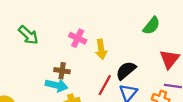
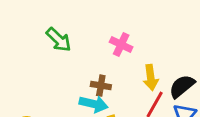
yellow arrow: (101, 49) -> (151, 77), moved

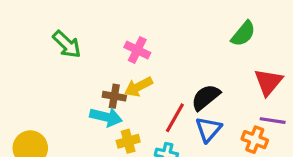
yellow arrow: (151, 77) -> (138, 87), moved, turned 70

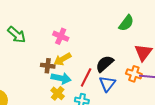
cyan arrow: (106, 117) -> (61, 78), moved
orange cross: (255, 140) -> (134, 74), moved
yellow cross: (128, 141) -> (58, 93), turned -32

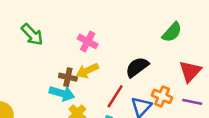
black semicircle: (105, 64) -> (137, 67), moved
orange cross: (134, 74) -> (162, 96), moved
cyan arrow: (61, 78) -> (62, 93), moved

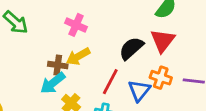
red triangle: (190, 71) -> (163, 41), moved
cyan arrow: (62, 93) -> (53, 83), turned 130

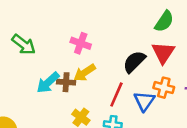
cyan arrow: (53, 83) -> (48, 83), moved

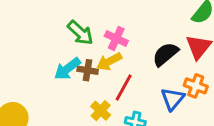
pink cross: (81, 43) -> (116, 38), moved
green arrow: (24, 45) -> (80, 33), moved
red line: (116, 94) -> (124, 87), moved

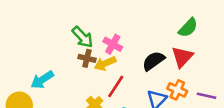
cyan arrow: (67, 69) -> (42, 80), moved
brown cross: (88, 70) -> (87, 58), moved

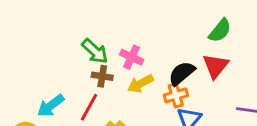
yellow arrow: (105, 63) -> (140, 84), moved
red line: (116, 86) -> (89, 107), moved
orange cross: (177, 90) -> (176, 95), moved, turned -36

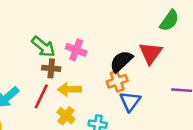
green semicircle: (220, 31) -> (169, 21), moved
yellow arrow: (140, 84) -> (69, 89), moved, turned 30

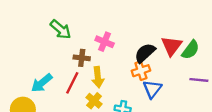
green semicircle: (169, 21) -> (191, 50), moved
green arrow: (43, 47) -> (61, 29), moved
yellow arrow: (69, 89) -> (98, 77), turned -96

